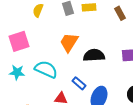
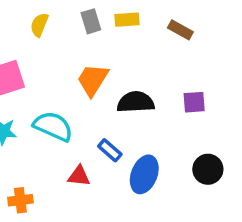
brown rectangle: (120, 13) -> (180, 30), turned -32

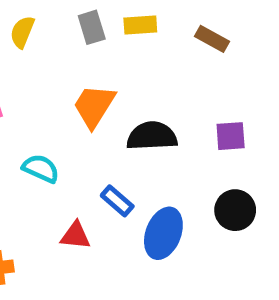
cyan semicircle: (53, 126) -> (41, 168), size x0.7
black circle: (208, 169) -> (235, 210), moved

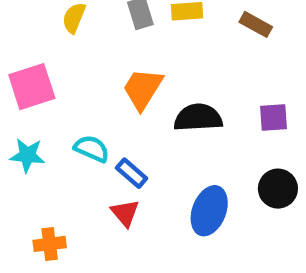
blue rectangle: (117, 201) -> (132, 173), moved
red triangle: (75, 236) -> (125, 213), turned 44

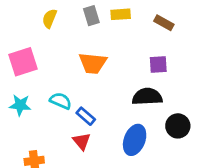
orange trapezoid: (143, 89) -> (93, 63), turned -116
black semicircle: (198, 118) -> (147, 97), moved
purple square: (273, 118) -> (158, 65), moved

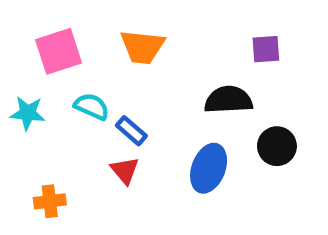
pink square: (23, 62) -> (59, 51), moved
purple square: (158, 65) -> (266, 49), moved

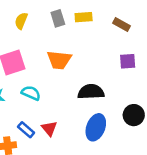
black semicircle: (228, 100) -> (91, 92), moved
blue rectangle: (131, 131) -> (26, 130), moved

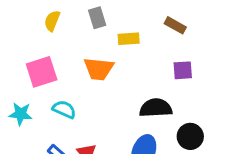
yellow rectangle: (84, 17) -> (129, 39), moved
black semicircle: (91, 92) -> (156, 108), moved

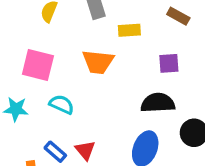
purple square: (183, 70) -> (169, 63), moved
pink square: (42, 72) -> (38, 65), turned 32

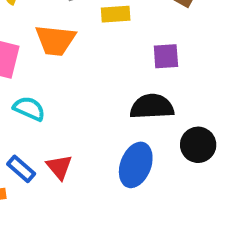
orange trapezoid: (98, 62) -> (55, 40), moved

